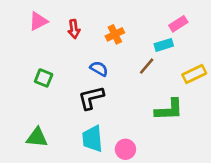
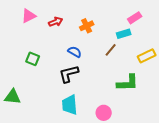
red arrow: (74, 29) -> (56, 22), turned -104
green triangle: (37, 137) -> (13, 97), moved
pink circle: (125, 149) -> (104, 113), moved

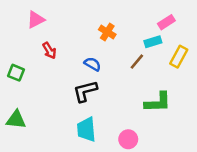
red arrow: (56, 22) -> (49, 50), moved, turned 80
orange cross: (87, 26) -> (107, 32), turned -32
yellow rectangle: (147, 56) -> (179, 57), moved, turned -36
green square: (33, 59) -> (16, 73), moved

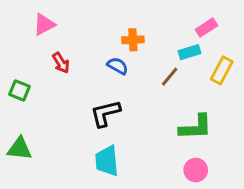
orange cross: (107, 32) -> (133, 40), turned -35
blue semicircle: (92, 64) -> (118, 66), moved
pink circle: (128, 139) -> (196, 170), moved

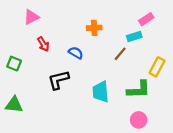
blue semicircle: (118, 66) -> (76, 53), moved
yellow rectangle: (222, 70) -> (157, 67), moved
black L-shape: (105, 113) -> (58, 80), moved
cyan trapezoid: (107, 161) -> (101, 92), moved

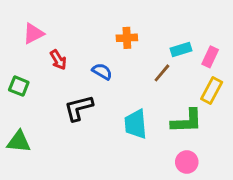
pink triangle: (31, 17) -> (33, 33), moved
pink rectangle: (146, 19) -> (210, 57), moved, turned -32

